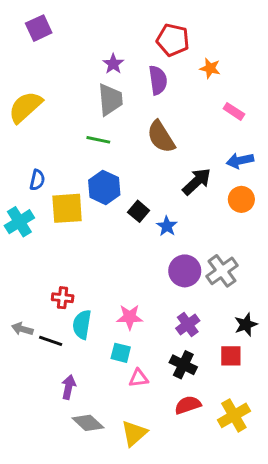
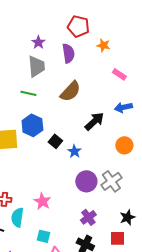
brown semicircle: (161, 137) -> (70, 91), turned -105
orange circle: (241, 199) -> (124, 145), moved
pink star: (130, 317) -> (42, 201), moved, turned 30

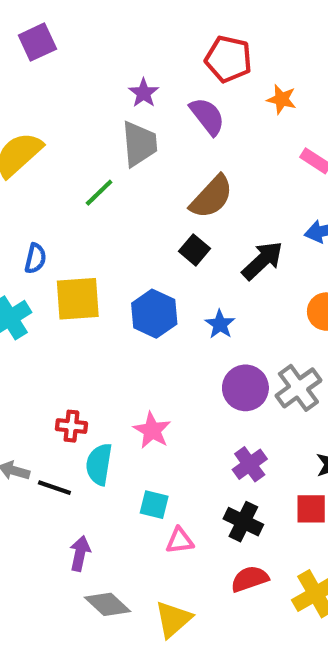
purple semicircle: (68, 53) -> (207, 116), turned -30
green line: (28, 93) -> (99, 193), moved, turned -56
blue hexagon: (32, 125) -> (154, 314), moved
black square: (55, 141) -> (195, 250), moved

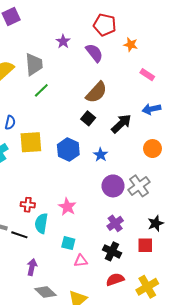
gray trapezoid: (139, 144) -> (34, 64), moved

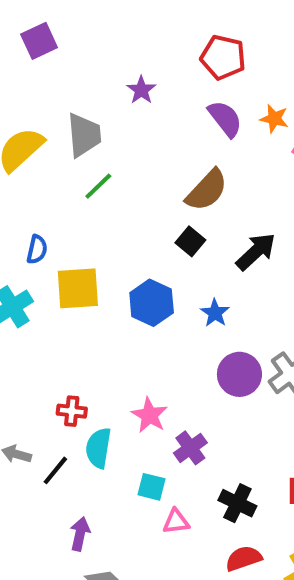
orange star: (131, 45) -> (274, 119), moved
purple semicircle: (94, 53) -> (225, 119), moved
purple cross: (115, 223) -> (190, 448), moved
black line: (19, 235) -> (55, 470), turned -70

